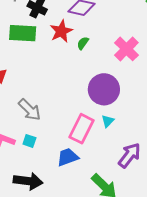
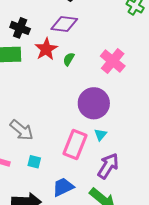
cyan square: (29, 141) -> (34, 162), moved
purple arrow: (129, 155) -> (108, 166), moved
blue trapezoid: (68, 157) -> (63, 187), moved

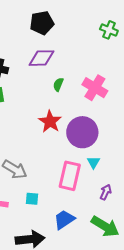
red star: (46, 49) -> (50, 121), moved
green semicircle: (69, 59) -> (58, 84), moved
purple arrow: (108, 166) -> (106, 192), size x0.6

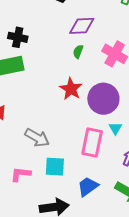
purple diamond: (41, 58) -> (82, 26), moved
cyan square: (32, 199) -> (55, 167), size x1.5

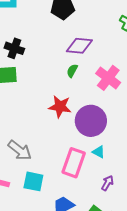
red star: (71, 89) -> (60, 107), turned -30
cyan triangle: (115, 128) -> (99, 152), turned -40

